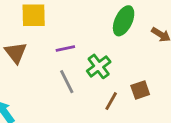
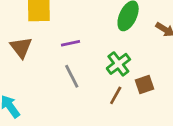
green cross: (99, 66) -> (118, 64), moved

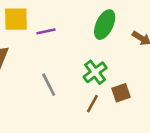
purple line: (70, 43) -> (46, 31), moved

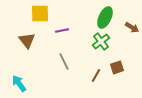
purple line: (46, 31) -> (62, 30), moved
green cross: (95, 72) -> (101, 41), moved

